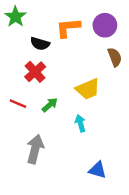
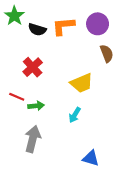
black semicircle: (40, 44) -> (37, 30), moved
green arrow: (50, 105) -> (36, 106), moved, turned 35
cyan arrow: (80, 123) -> (75, 115), turned -133

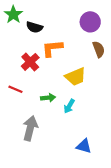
orange L-shape: (63, 26) -> (52, 48), moved
green arrow: (36, 106) -> (48, 98), moved

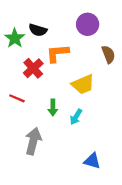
green star: (13, 15) -> (15, 38), moved
purple circle: (90, 22) -> (88, 24), moved
green arrow: (48, 98) -> (53, 108), turned 96

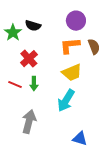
orange L-shape: (57, 53) -> (70, 46), moved
green arrow: (53, 108) -> (34, 84), moved
cyan arrow: (76, 117) -> (66, 101), size x1.6

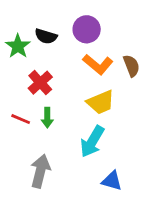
purple circle: (76, 21) -> (87, 29), moved
orange L-shape: (70, 46) -> (98, 64), turned -135
blue triangle: (80, 139) -> (112, 181), moved

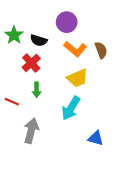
black semicircle: (46, 36) -> (39, 40), moved
red line: (21, 119) -> (12, 102), moved
blue triangle: (112, 181) -> (96, 138), moved

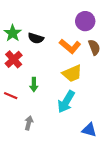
purple circle: (67, 22) -> (85, 21), moved
red cross: (31, 63) -> (14, 59), moved
gray arrow: (31, 131) -> (29, 123), size x0.6

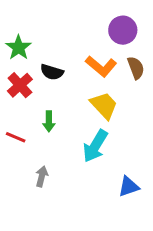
black semicircle: (36, 38) -> (52, 72), moved
yellow trapezoid: (72, 73) -> (104, 105), turned -110
blue triangle: (89, 130) -> (129, 187), turned -35

